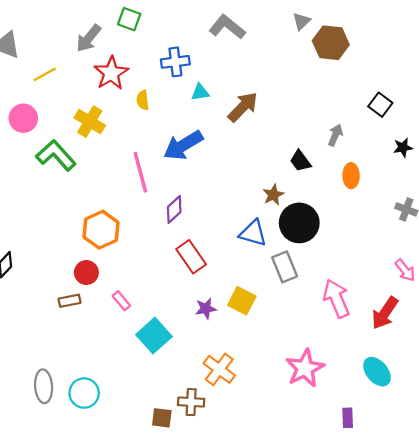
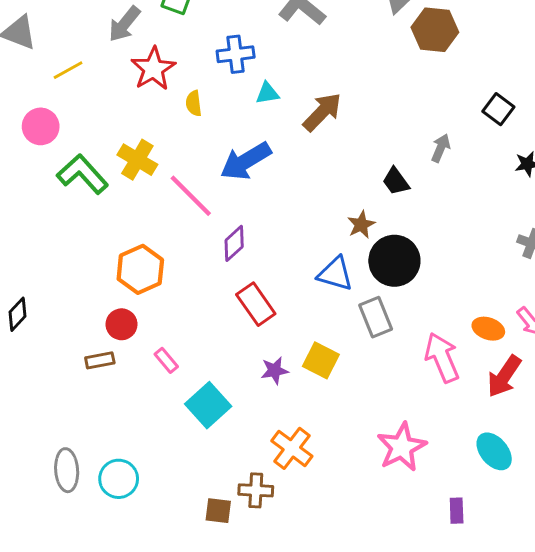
yellow cross: (90, 122) -> (137, 160), moved
pink line: (140, 172) -> (191, 196), turned -30
orange ellipse: (351, 176) -> (488, 329), moved, turned -70

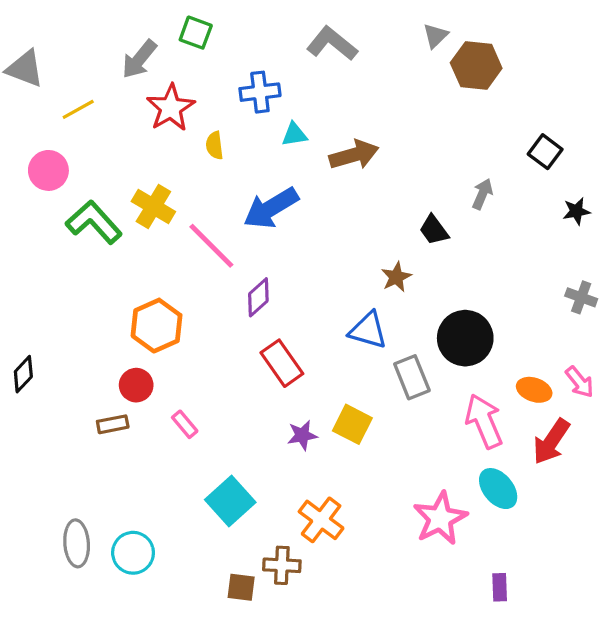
brown arrow: (322, 112) -> (354, 155), turned 30
black circle: (394, 261) -> (465, 338), moved
cyan square: (208, 405) -> (230, 501), moved
cyan ellipse: (494, 451) -> (498, 489), moved

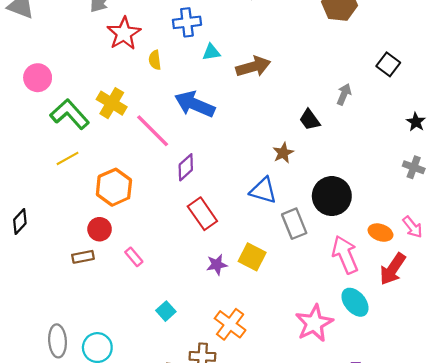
yellow line: (78, 109) -> (67, 158), moved
blue arrow: (271, 208) -> (195, 104), turned 54
black star: (576, 211) -> (416, 122), moved, turned -30
cyan square: (230, 501) -> (166, 311), size x0.6

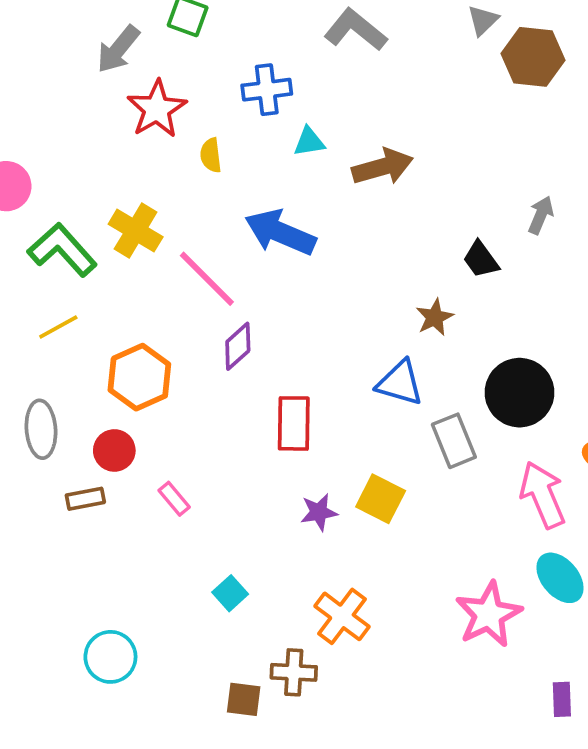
purple diamond: (186, 167) -> (238, 346), moved
red rectangle: (202, 214) -> (294, 423), turned 36
gray ellipse: (58, 341) -> (41, 429), moved

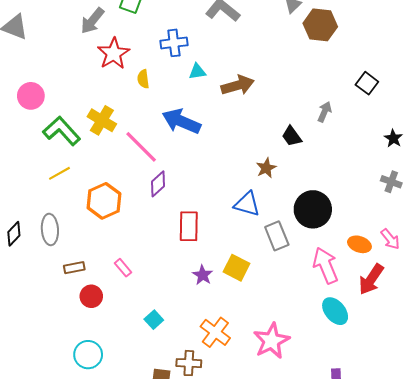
red circle: (114, 450) -> (91, 296), moved
purple star: (319, 512) -> (203, 275), turned -30
pink star: (489, 614) -> (271, 341), moved

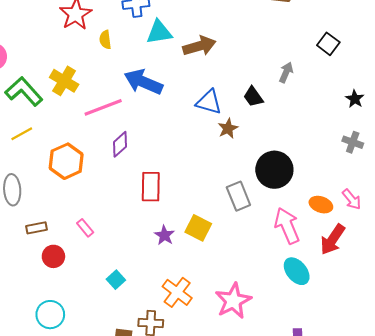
cyan triangle: (197, 72) -> (159, 32), size x1.5
pink line: (141, 147) -> (103, 107), turned -66
blue triangle: (247, 204) -> (209, 102), moved

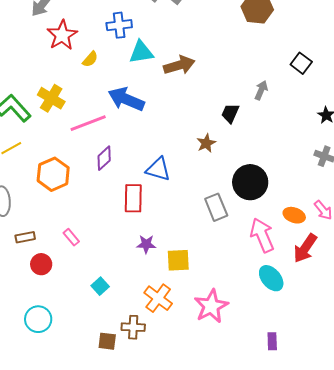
yellow semicircle: (105, 40) -> (90, 59), turned -132
black trapezoid: (253, 97) -> (230, 113), turned 60
blue triangle: (209, 102) -> (158, 169), moved
yellow square: (198, 228) -> (178, 260), moved, turned -30
purple star: (164, 235) -> (146, 244), turned -30

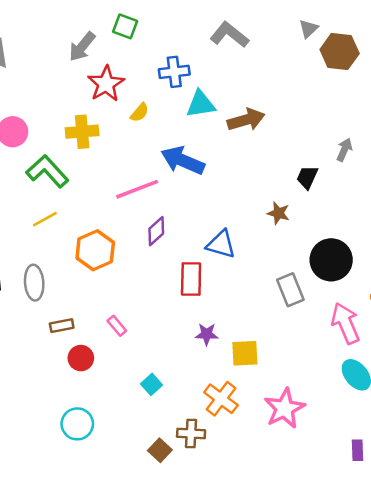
yellow cross: (51, 98) -> (82, 132), moved, turned -36
brown star: (206, 143) -> (278, 213), turned -30
brown square: (107, 341) -> (160, 450), turned 36

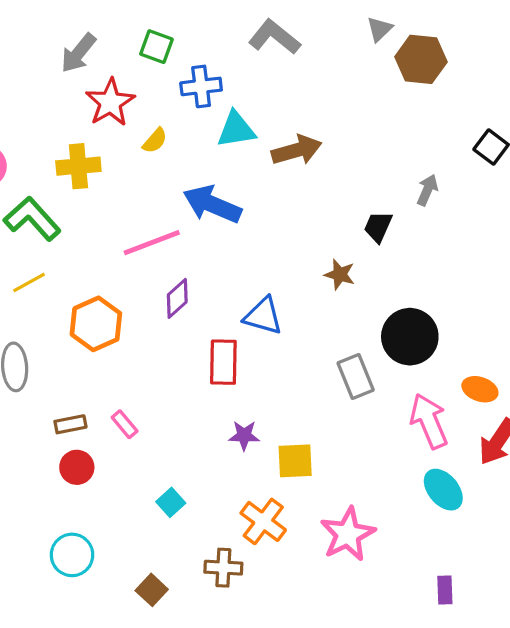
green square: (125, 26) -> (156, 47), moved
brown rectangle: (62, 326) -> (70, 424), moved
brown square: (160, 450) -> (152, 590), moved

